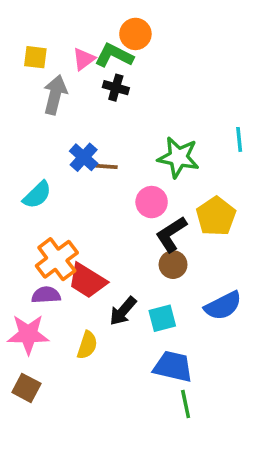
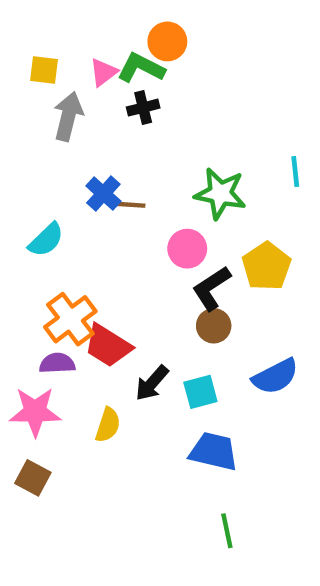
black cross: (116, 88) -> (143, 108), turned -30
green line: (186, 404) -> (227, 531), moved

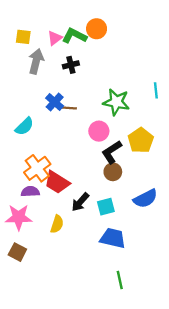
orange circle: (167, 41) -> (97, 29), moved
black cross: (143, 108) -> (71, 65), moved

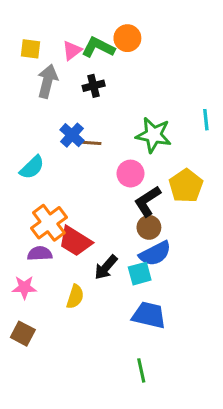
blue semicircle: (145, 199) -> (155, 254), moved
pink star: (19, 217) -> (24, 287), size x0.7
green line: (120, 280) -> (141, 370), moved

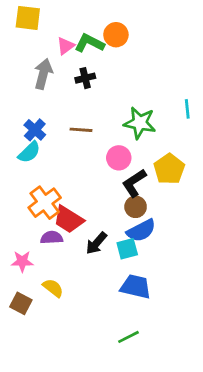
yellow square: (30, 49) -> (28, 18), moved, size x1.4
blue cross: (72, 135) -> (35, 130), moved
purple semicircle: (40, 254) -> (52, 238), moved
yellow semicircle: (75, 297) -> (53, 288), moved, turned -70
green line: (141, 370) -> (129, 337), turned 75

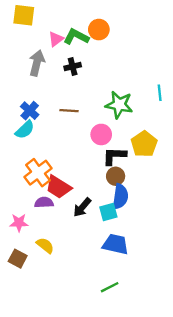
black L-shape: (134, 183) -> (114, 156), turned 35
blue semicircle: (141, 231) -> (120, 197), turned -55

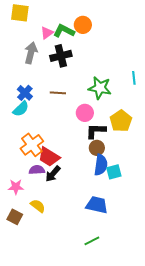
black cross: (73, 66) -> (61, 56), size x1.5
black arrow: (82, 207) -> (53, 174), moved
cyan square: (108, 212) -> (114, 172), moved

